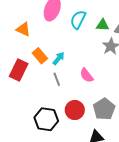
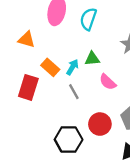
green triangle: (103, 25) -> (92, 59), moved

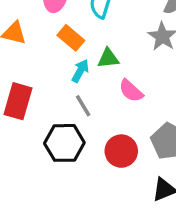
orange rectangle: (50, 67) -> (71, 38), moved
black hexagon: (69, 140) -> (64, 143), moved

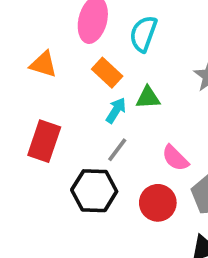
pink semicircle: (131, 91) -> (175, 158), moved
gray line: (83, 106) -> (117, 150), turned 65

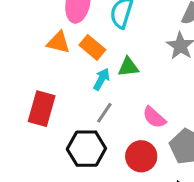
orange triangle: (43, 64) -> (58, 42), moved

